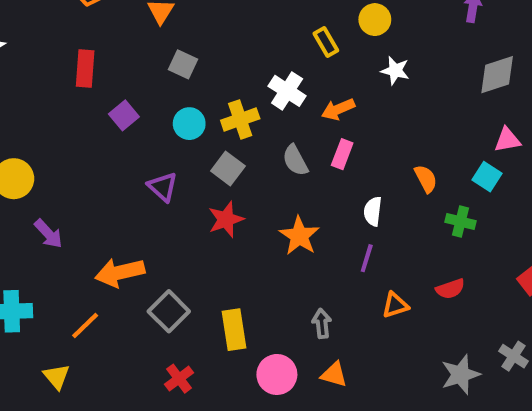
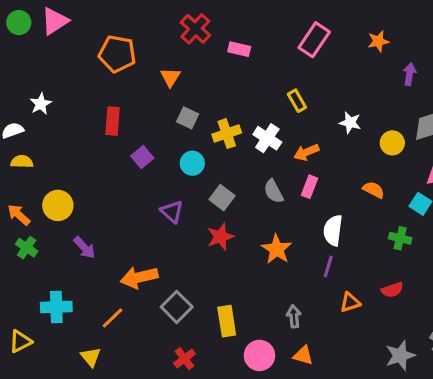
yellow circle: (375, 20) -> (392, 143), moved
yellow cross: (240, 119) -> (227, 134), moved
orange semicircle: (426, 179) -> (374, 190), moved, turned -35
white semicircle: (373, 211) -> (333, 230), size x1.4

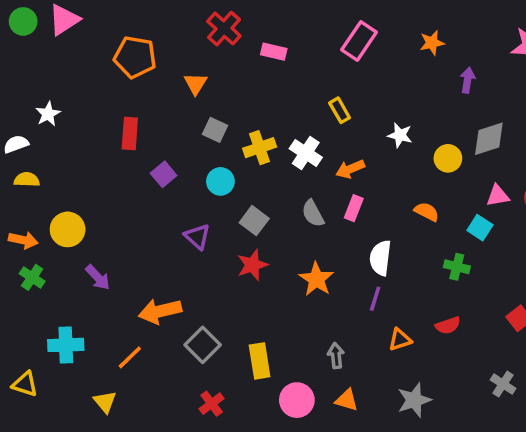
orange arrow: (19, 215) -> (23, 240), turned 150
yellow triangle: (20, 341) -> (25, 384), turned 45
gray star: (400, 355) -> (414, 400), moved

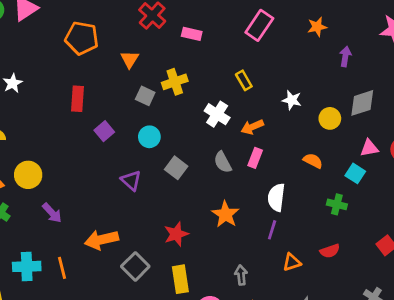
yellow cross: (260, 148) -> (175, 82), moved
red star: (252, 265) -> (176, 234), moved
orange line: (130, 357) -> (62, 268), moved, turned -60

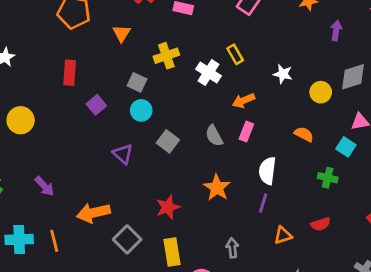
gray square: (145, 96) -> (137, 82), moved
white cross: (217, 114) -> (208, 73), moved
yellow circle: (28, 175) -> (21, 120), moved

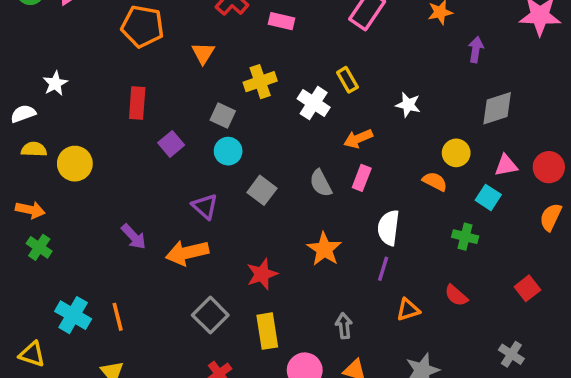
yellow circle: (321, 92) -> (456, 153), moved
purple arrow: (44, 186) -> (134, 237), moved
orange arrow: (93, 213) -> (187, 253), moved
red semicircle: (321, 224) -> (456, 295), turned 60
cyan cross: (19, 239) -> (73, 315), turned 32

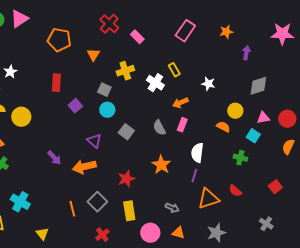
pink rectangle: (282, 21) -> (137, 37), turned 32
orange triangle: (408, 310) -> (208, 199), size x1.6
orange line: (118, 317) -> (72, 209), moved
gray arrow: (344, 326) -> (172, 208), turned 120

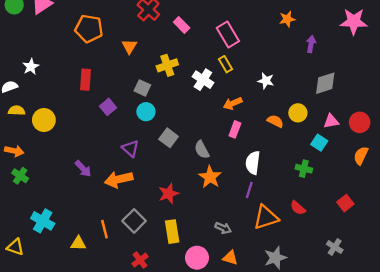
pink rectangle: (185, 31) -> (228, 35), moved, turned -65
orange semicircle: (223, 127) -> (275, 121), moved
gray semicircle: (159, 128) -> (202, 150), moved
yellow triangle: (42, 234) -> (78, 243), moved, turned -48

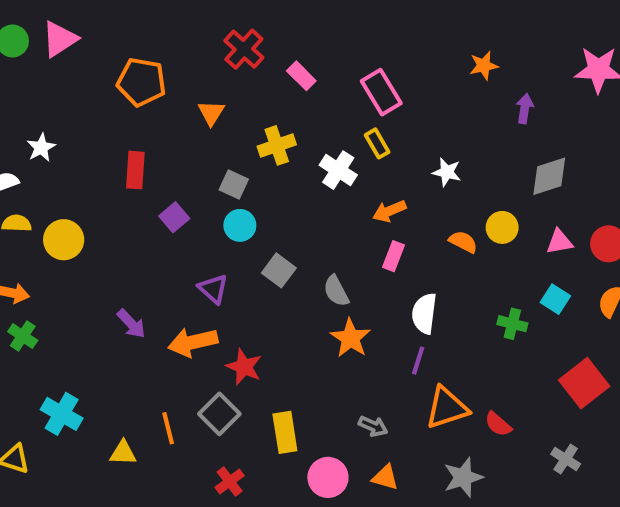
cyan square: (319, 143) -> (555, 299), moved
red star: (169, 194) -> (244, 367), moved, turned -30
red square: (345, 203) -> (584, 383), size x1.6
red semicircle: (298, 208) -> (498, 424), moved

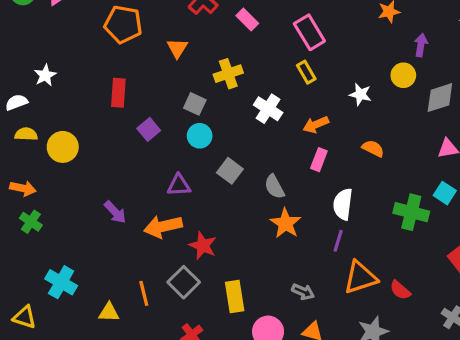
white cross: (338, 170) -> (268, 109), moved
yellow circle: (502, 227) -> (403, 75), moved
purple triangle: (213, 289) -> (179, 185), turned -45
green cross: (512, 324) -> (411, 212), size x1.5

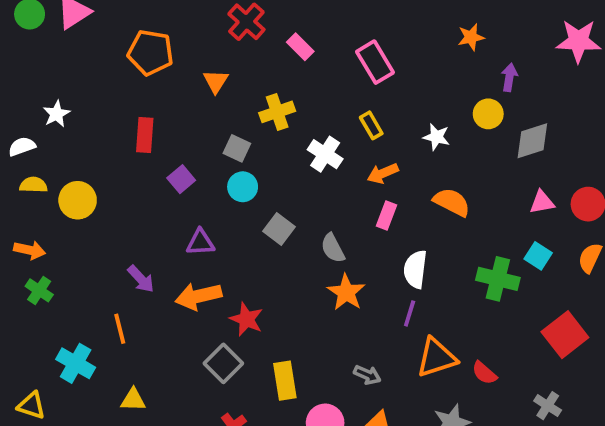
yellow rectangle: (306, 72) -> (371, 125), moved
orange semicircle: (373, 148) -> (452, 202), size x1.4
purple triangle: (179, 185) -> (200, 242), moved
orange line: (144, 293) -> (120, 329), moved

